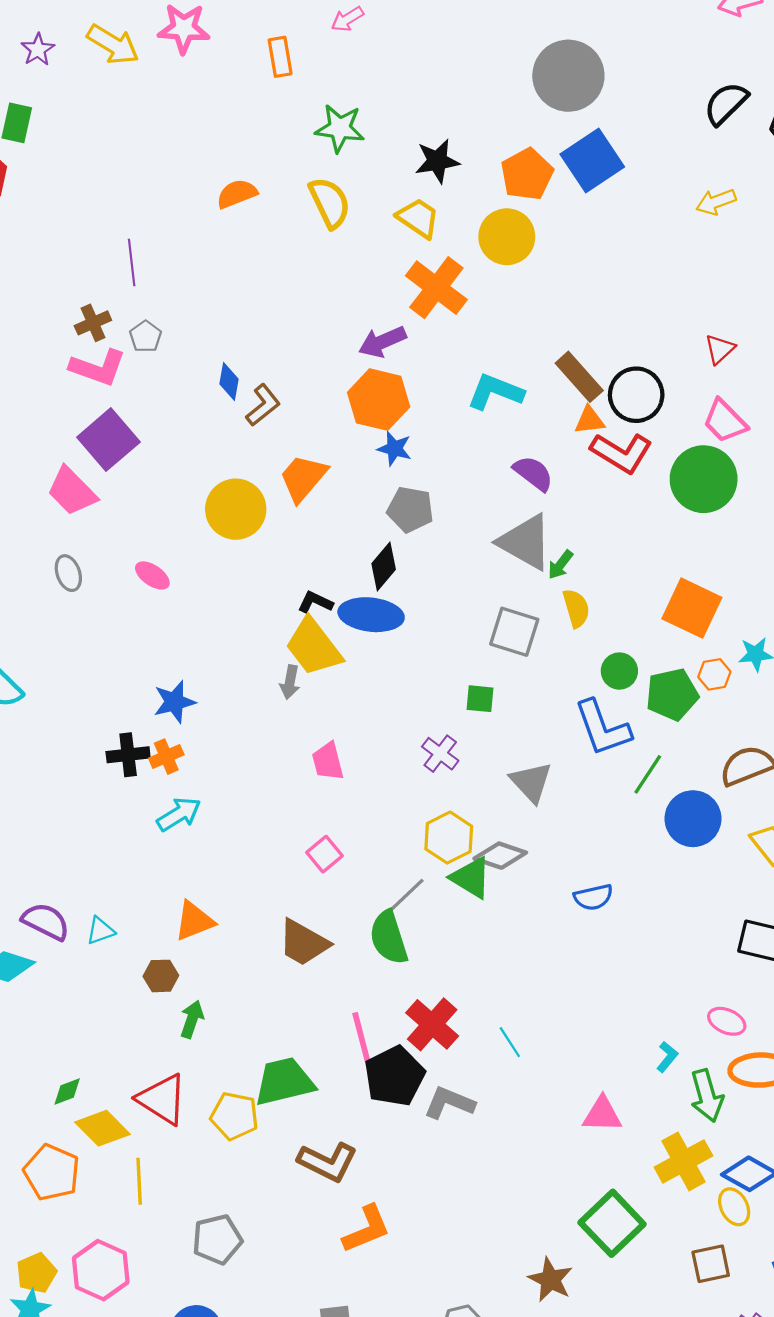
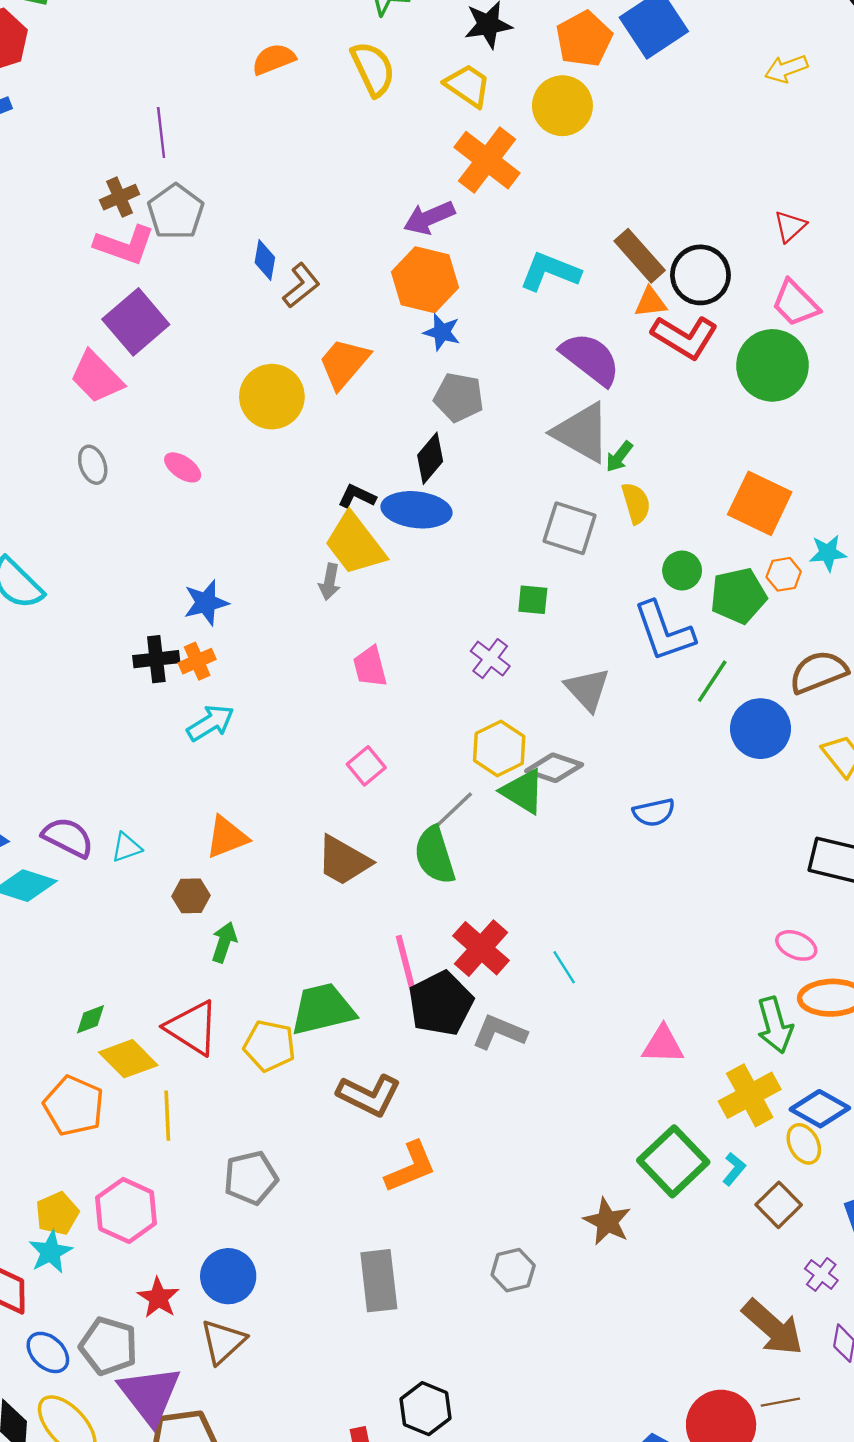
gray pentagon: (146, 337) -> (176, 212), size x1.6
purple semicircle: (533, 473) -> (590, 359), size x1.4
cyan L-shape: (667, 1057) -> (734, 1169), moved
brown square: (711, 1264) -> (779, 1205), turned -33

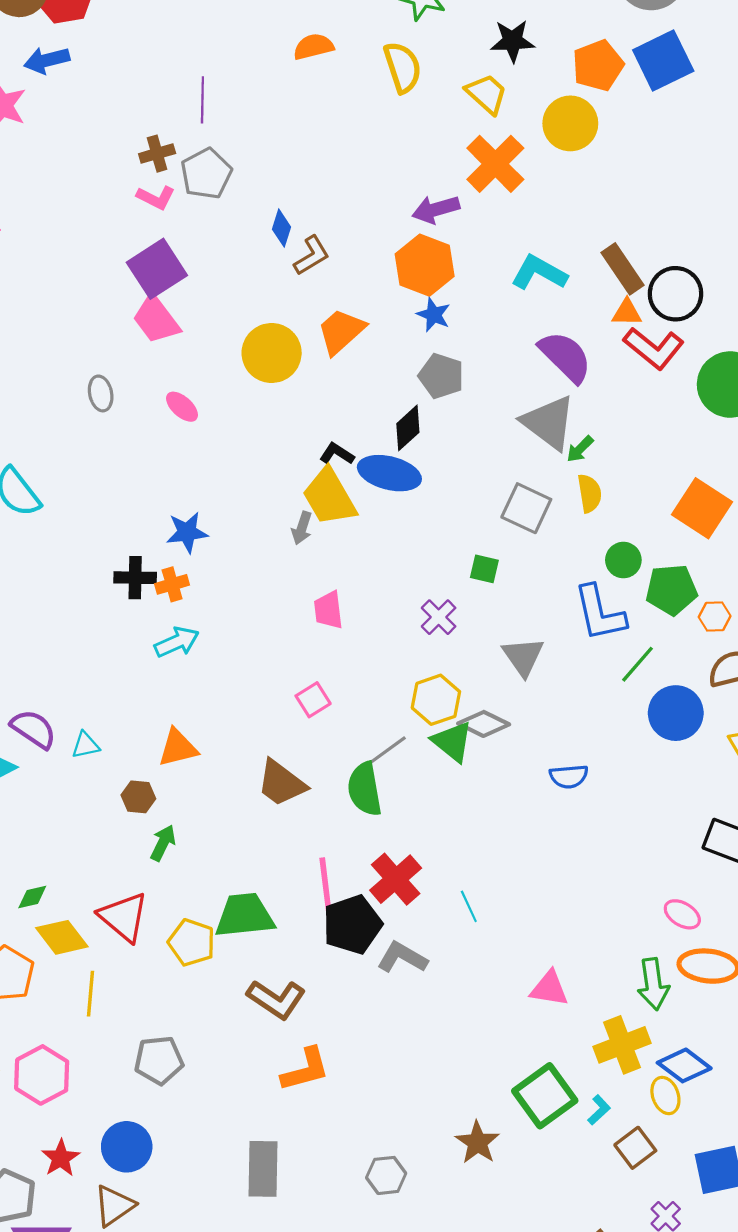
pink L-shape: (125, 245) -> (156, 198), size x0.7
pink trapezoid: (97, 377) -> (156, 319), moved
orange hexagon: (784, 574) -> (715, 616), moved

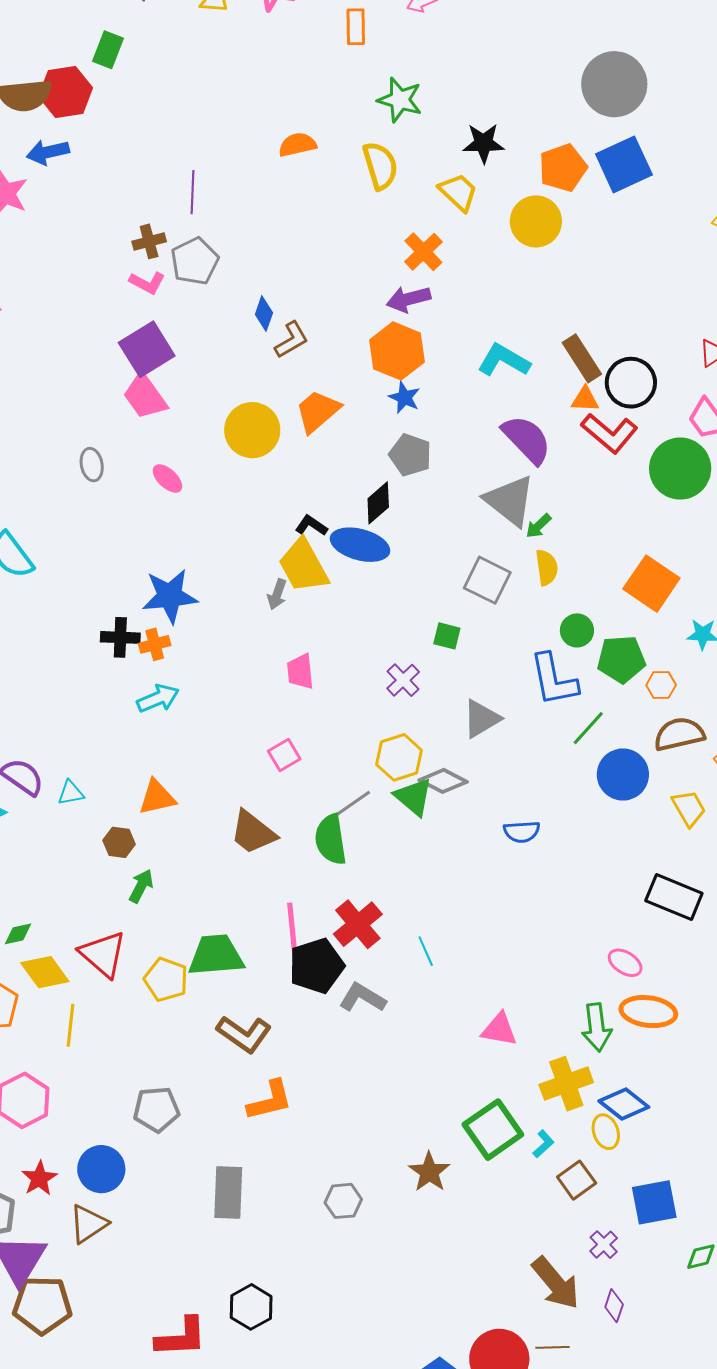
orange cross: (495, 164) -> (423, 252), moved, size x0.7
blue star: (187, 532) -> (170, 596), size x1.4
gray triangle: (523, 657) -> (481, 719), turned 33
gray pentagon: (159, 1060) -> (156, 1109), moved

